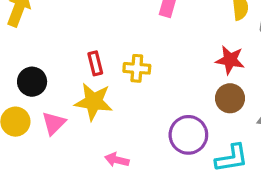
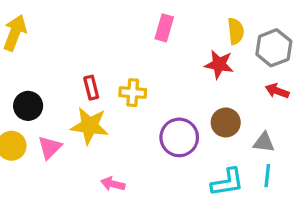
red star: (230, 60) -> (219, 64), moved
purple circle: (188, 135) -> (179, 137), moved

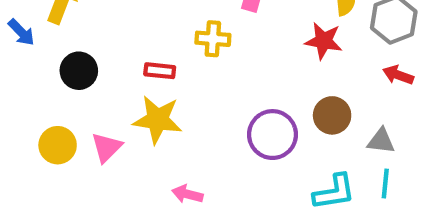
red rectangle: (91, 88) -> (160, 71), turned -70
yellow cross: (133, 93) -> (213, 39), moved
black circle: (28, 106) -> (79, 71), moved

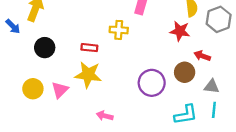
red arrow: (398, 75) -> (202, 56), moved

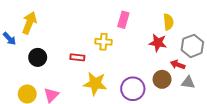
gray hexagon: (219, 19) -> (192, 46), moved
yellow star: (88, 75) -> (95, 84), moved
gray triangle: (212, 86) -> (188, 82), moved

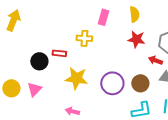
yellow semicircle: (168, 22) -> (134, 14), moved
black circle: (38, 57) -> (39, 61), moved
brown circle: (162, 79) -> (140, 83), moved

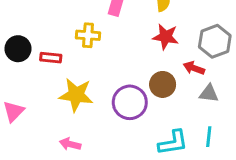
black circle: (39, 61) -> (18, 49), moved
brown circle: (140, 83) -> (163, 84), moved

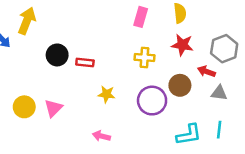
yellow cross: (88, 35) -> (144, 57), moved
yellow star: (76, 95) -> (106, 94), size x0.6

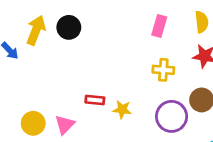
black circle: (57, 55) -> (69, 27), moved
red rectangle: (85, 63) -> (95, 100), moved

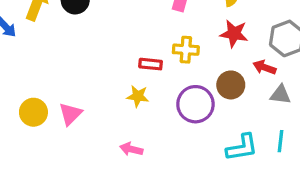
red rectangle: (95, 100) -> (151, 64), moved

